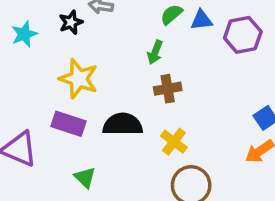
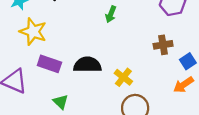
yellow star: (79, 79) -> (33, 32), moved
brown cross: (168, 89) -> (163, 45), moved

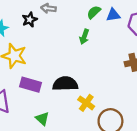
yellow cross: (123, 77) -> (86, 103), moved

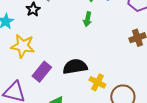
purple rectangle: (31, 85) -> (42, 72), turned -60

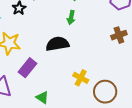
black semicircle: (75, 67) -> (57, 44), moved

